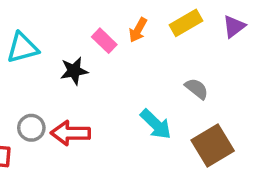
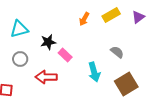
pink rectangle: (104, 41) -> (65, 55), moved
cyan arrow: (156, 124) -> (94, 72), turned 30
gray circle: (31, 128) -> (20, 59), moved

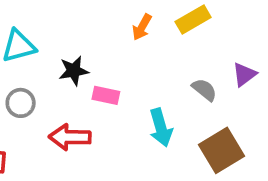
purple triangle: (138, 17) -> (244, 75), moved
pink rectangle: (65, 55) -> (106, 95), turned -32

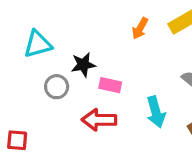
gray circle: (21, 103) -> (57, 87), moved
red arrow: (70, 137) -> (99, 120), moved

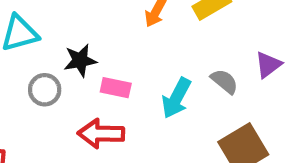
cyan arrow: (156, 112) -> (176, 98), moved, turned 44

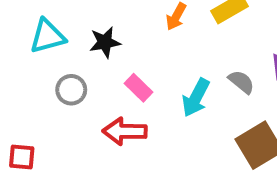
black star: (80, 60) -> (105, 42), moved
pink rectangle: (116, 88) -> (138, 88), turned 32

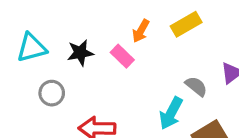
pink rectangle: (138, 88) -> (122, 56), moved
cyan arrow: (196, 98) -> (171, 113), moved

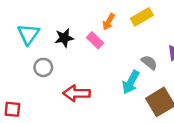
cyan triangle: (32, 48) -> (28, 34), turned -40

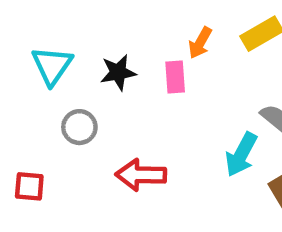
pink rectangle: (95, 40) -> (175, 77), turned 42
red square: (12, 109) -> (29, 186), moved

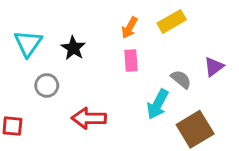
black star: (118, 72) -> (73, 48), turned -30
pink rectangle: (175, 77) -> (131, 60), moved

